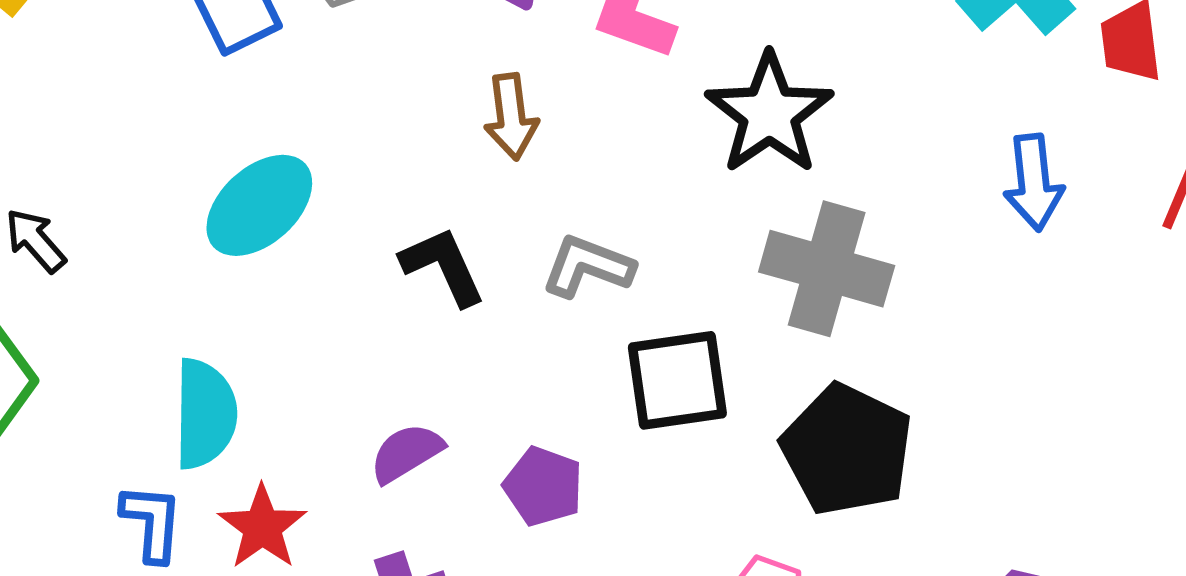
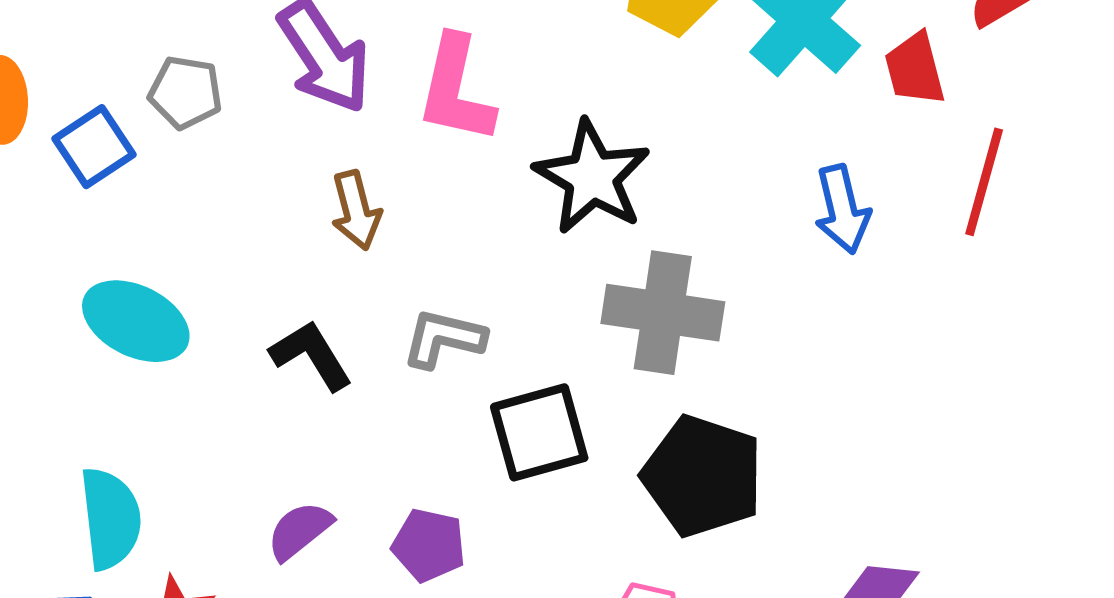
cyan ellipse: (259, 205) -> (136, 321), turned 76

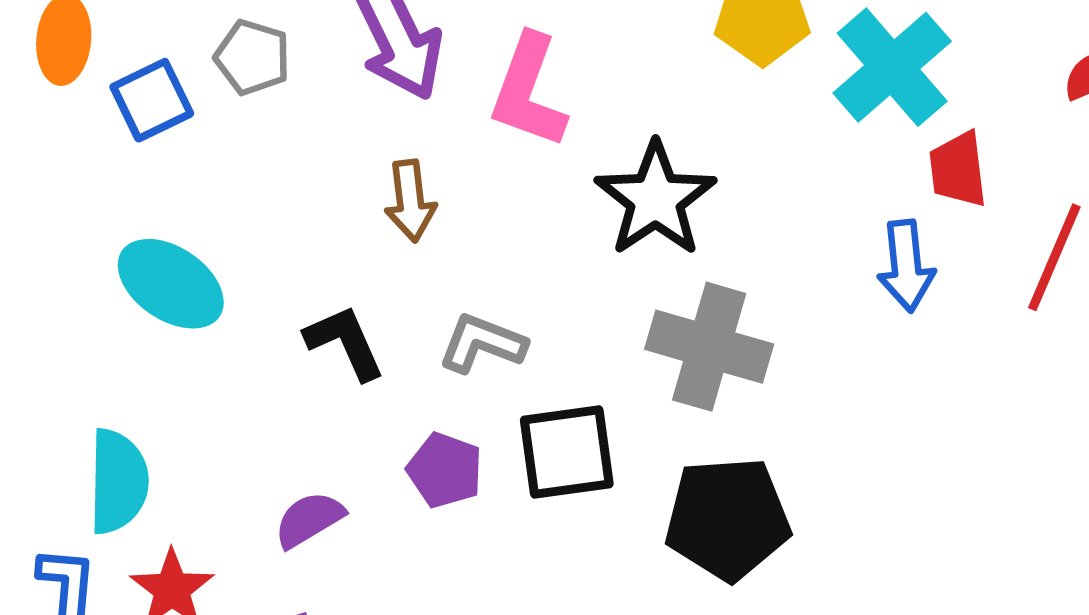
red trapezoid: (915, 69) -> (958, 169), moved
black pentagon: (703, 476) -> (728, 519), turned -30
purple pentagon: (429, 545) -> (445, 470), moved

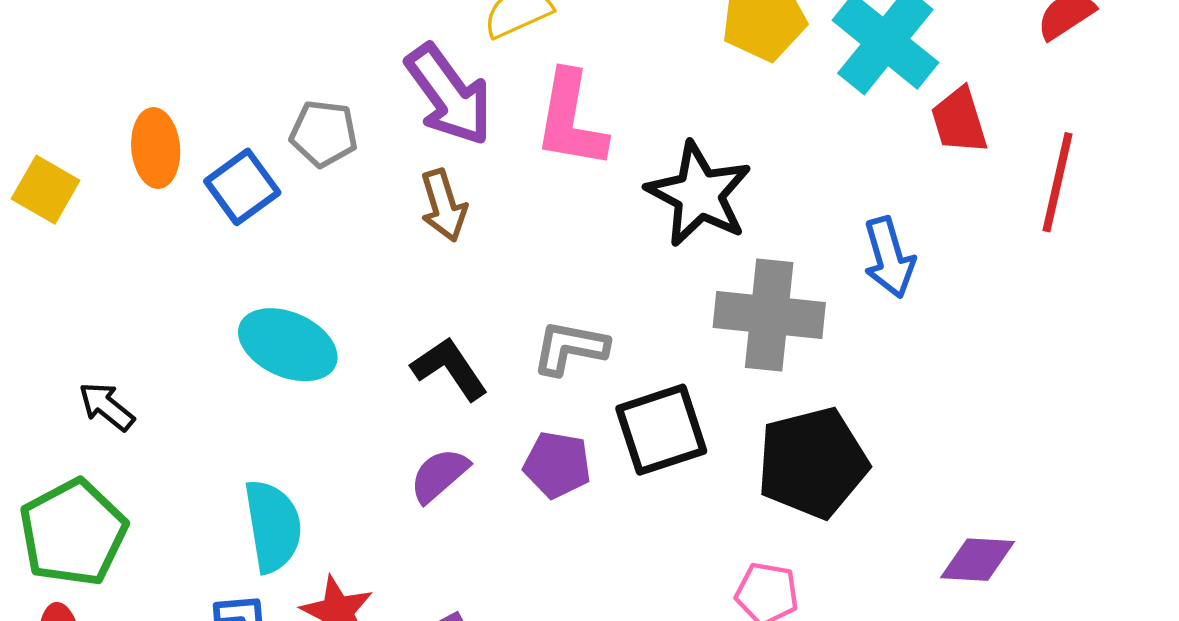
brown arrow: (410, 201) -> (444, 205), moved
blue arrow: (906, 266) -> (889, 258), moved
purple semicircle: (309, 520) -> (439, 475), moved

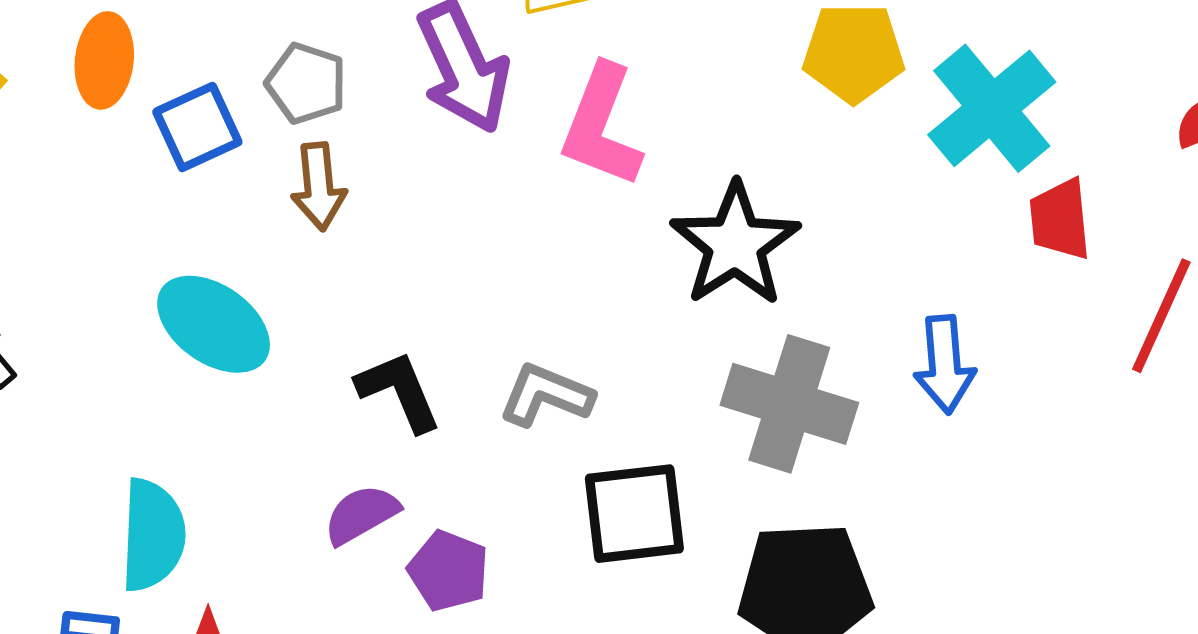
brown arrow: (444, 205) -> (319, 186), moved
purple pentagon: (557, 465) -> (448, 571), moved

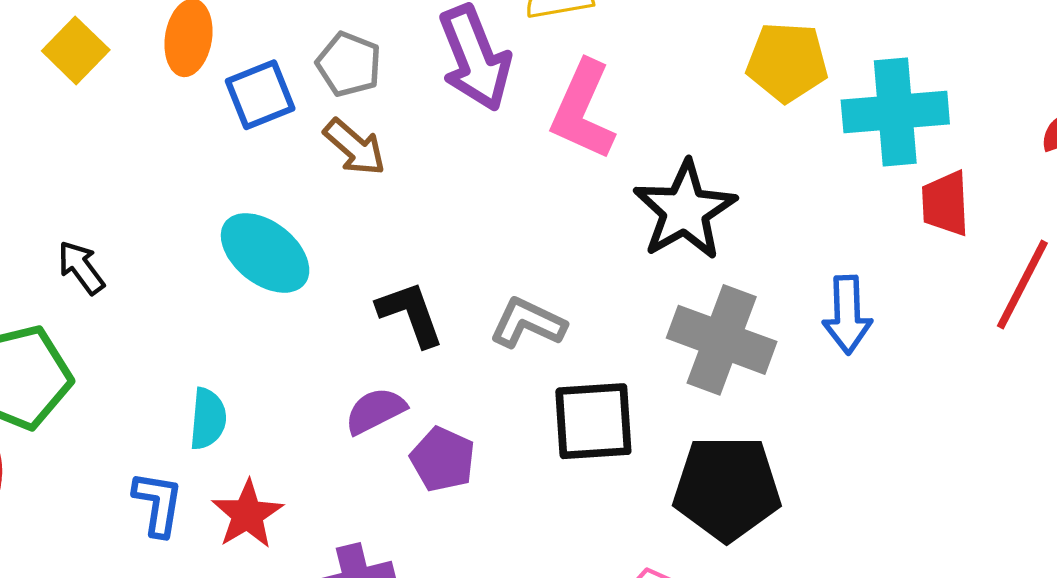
cyan cross: (992, 108) -> (895, 112), turned 32
brown arrow: (319, 186) -> (355, 147), turned -46
cyan semicircle: (153, 535) -> (208, 419), size x0.7

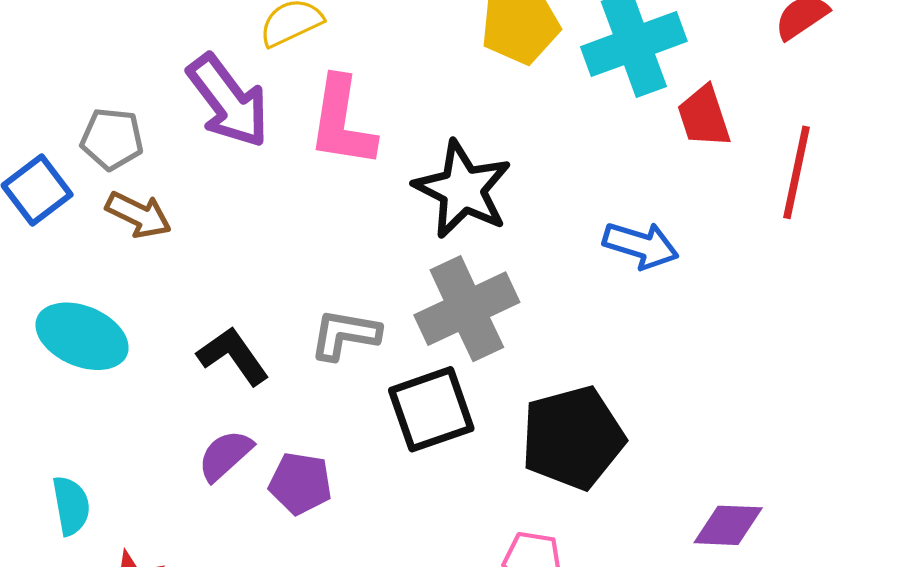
blue arrow: (847, 315) -> (641, 245), turned -56
gray cross: (722, 340) -> (467, 309), moved, turned -30

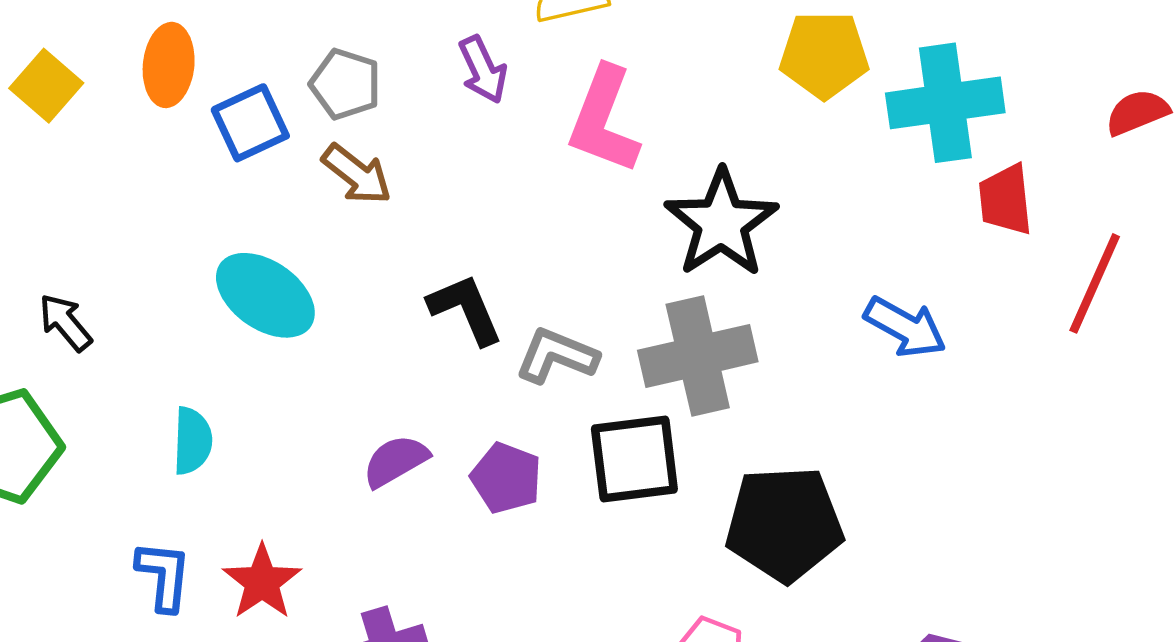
purple arrow: (228, 101) -> (483, 70), size x0.6
black L-shape: (233, 356) -> (466, 309), moved
purple pentagon: (300, 483) -> (506, 478), moved
cyan semicircle: (71, 506) -> (192, 441), moved

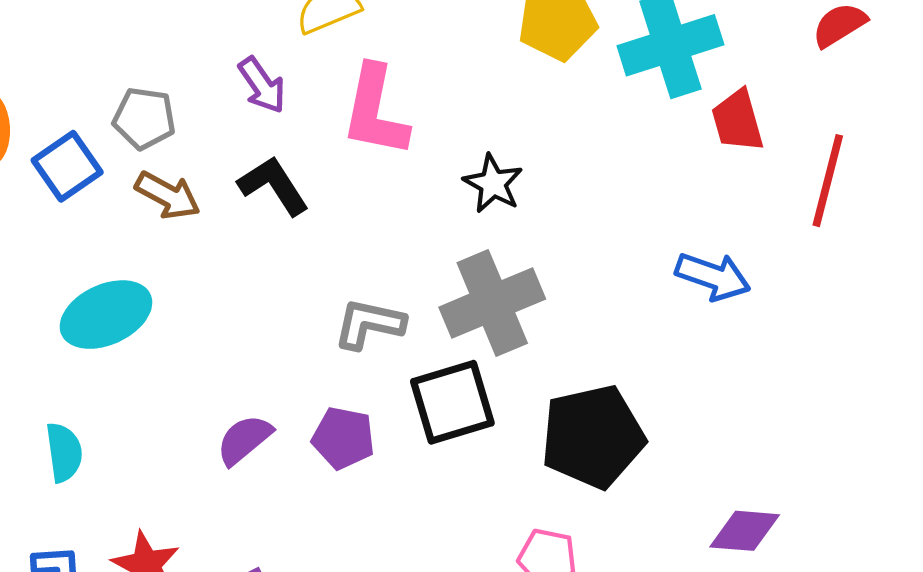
black star: (721, 223) -> (493, 184), size x0.6
cyan ellipse: (265, 295) -> (106, 315), turned -50
black L-shape: (466, 309) -> (274, 186), moved
blue arrow: (905, 327) -> (713, 276), moved

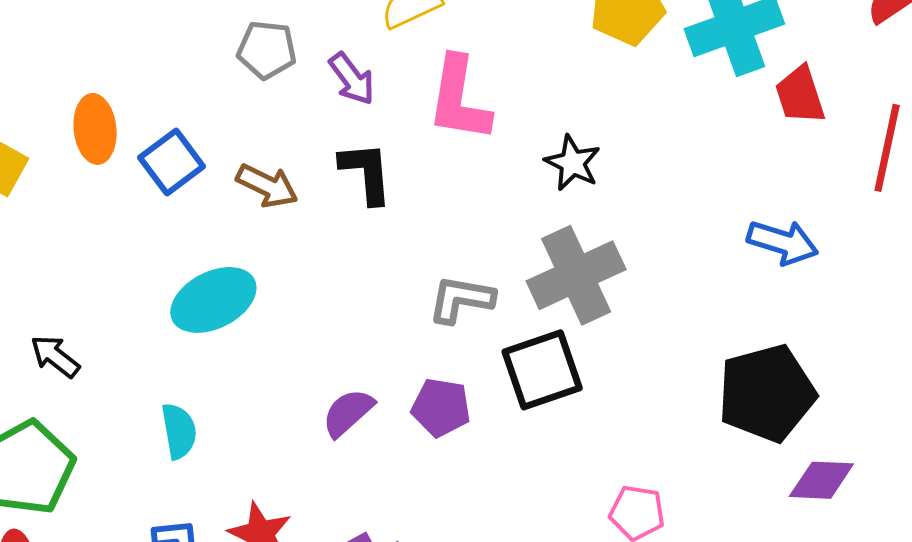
gray pentagon: (144, 118) -> (267, 50), moved
black L-shape: (274, 186) -> (366, 173), turned 30
black pentagon: (593, 437) -> (767, 393), moved

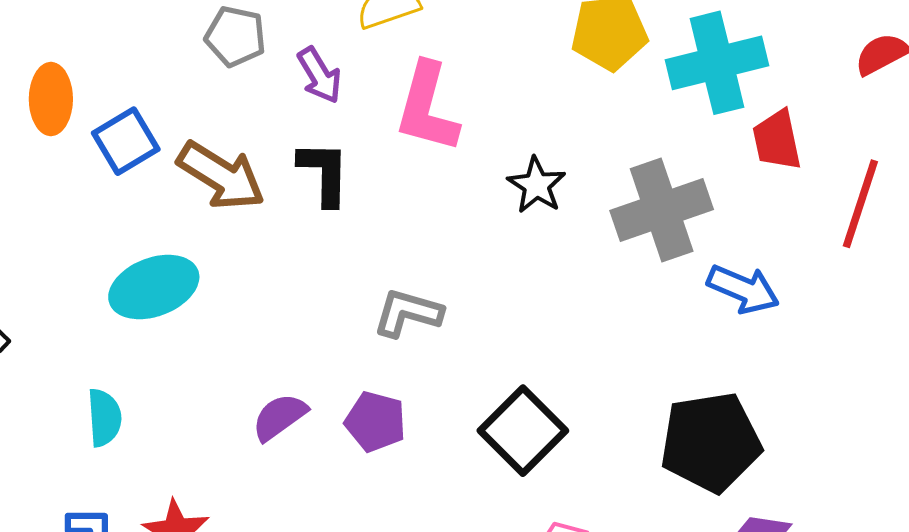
brown arrow: (267, 186) -> (221, 176), size x1.4
gray cross: (576, 275) -> (662, 210), moved
black square: (542, 370) -> (523, 431), moved, turned -32

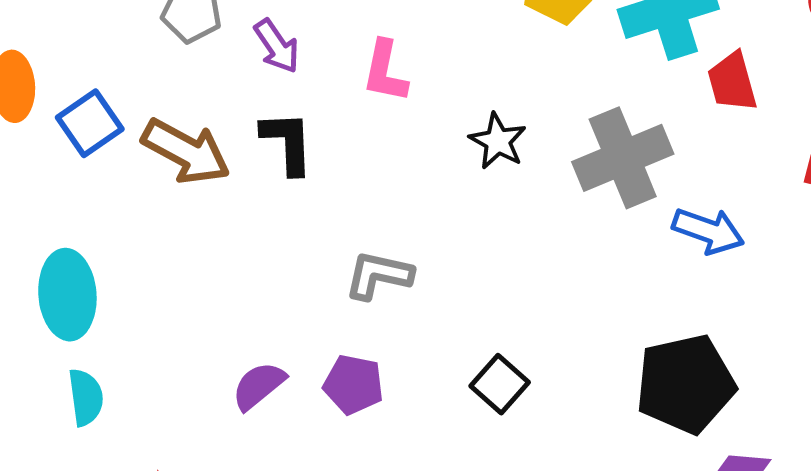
pink L-shape: (427, 108) -> (385, 71), size x0.7
cyan ellipse: (154, 287) -> (67, 295), moved, turned -70
black square: (523, 431) -> (500, 384), size x0.7

